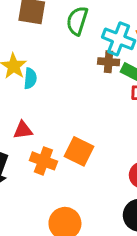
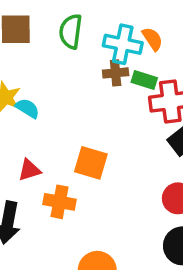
cyan semicircle: (30, 78) -> (27, 108), turned -54
orange square: (79, 151) -> (91, 163), moved

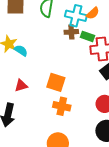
orange semicircle: (152, 39) -> (93, 13), turned 80
orange cross: (60, 202) -> (62, 106), moved

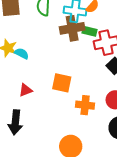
brown cross: (71, 32) -> (72, 28), size x1.6
orange cross: (62, 106) -> (85, 105), moved

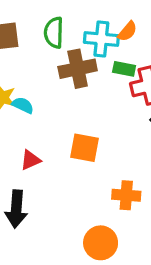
brown cross: (72, 28) -> (78, 69), moved
orange cross: (85, 105) -> (126, 195), moved

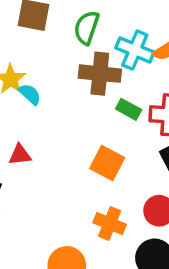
green rectangle: (124, 69) -> (129, 109), moved
orange square: (84, 148) -> (107, 163), moved

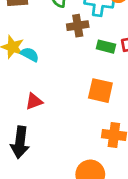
brown cross: (100, 74) -> (78, 26), size x0.7

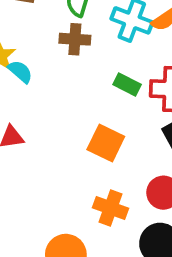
brown cross: (78, 26) -> (75, 39), moved

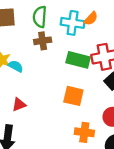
green rectangle: (127, 84) -> (78, 60), size x1.5

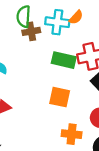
brown cross: (43, 41) -> (31, 31), moved

